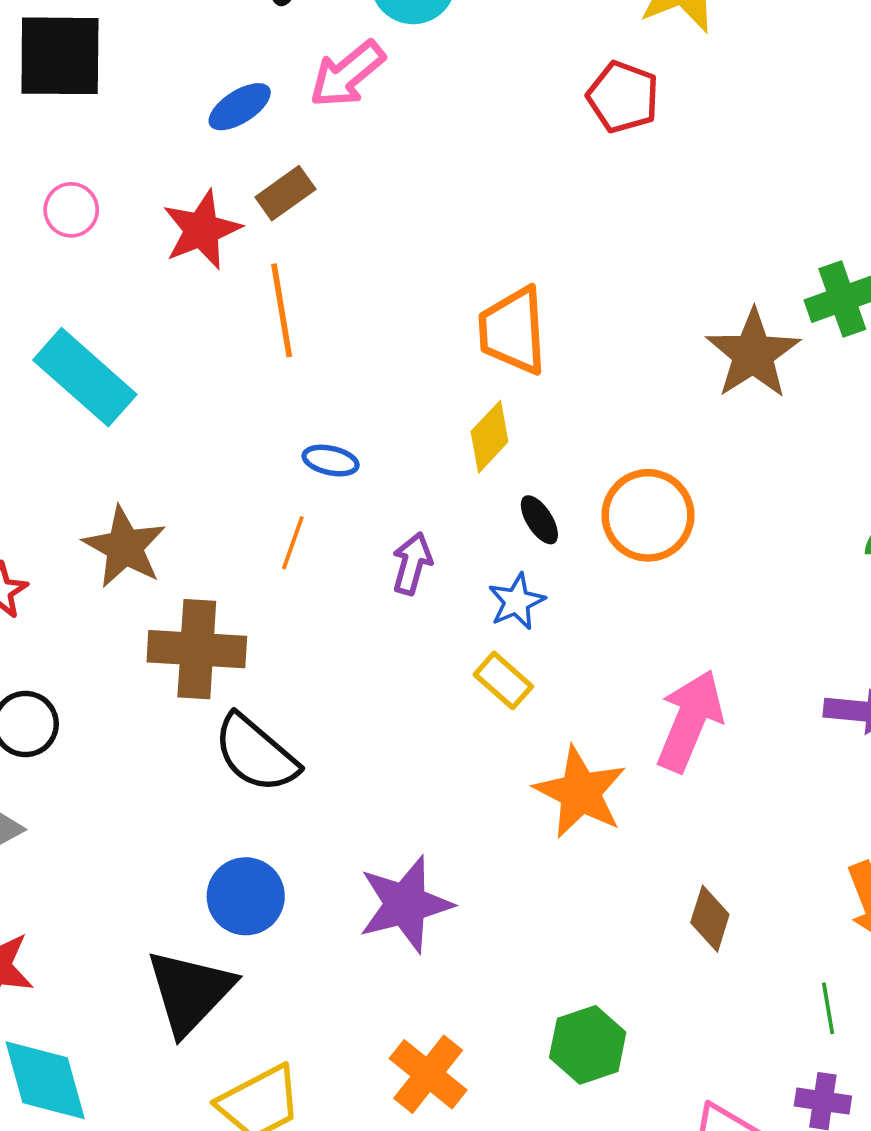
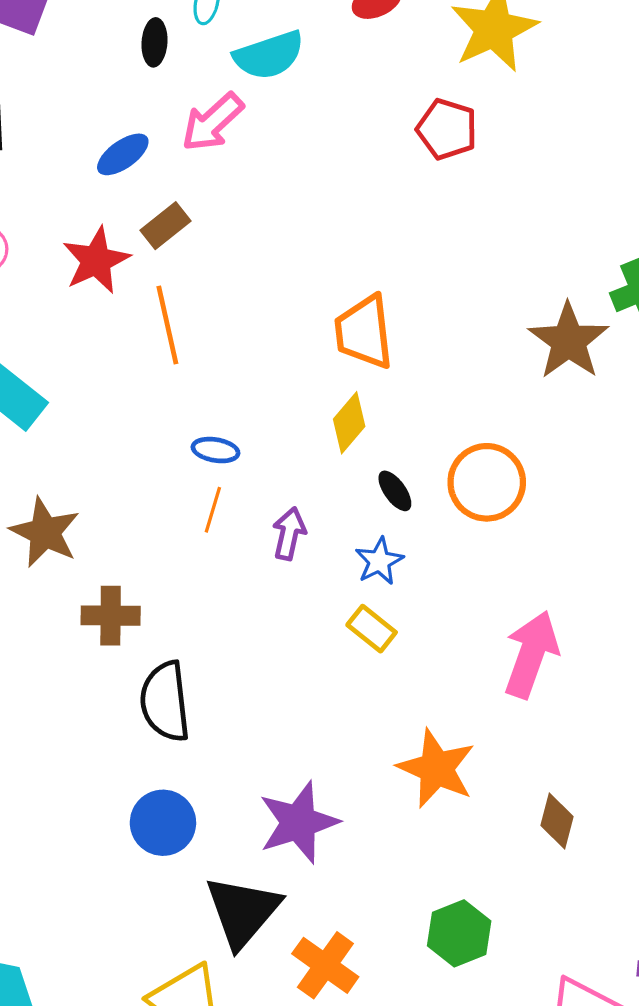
orange line: (293, 543) -> (213, 510), moved
brown cross: (197, 649) -> (111, 616), size x0.7
black semicircle: (256, 754) -> (165, 702), turned 46
orange star: (580, 792) -> (436, 769), moved
black triangle: (190, 992) -> (243, 911), moved

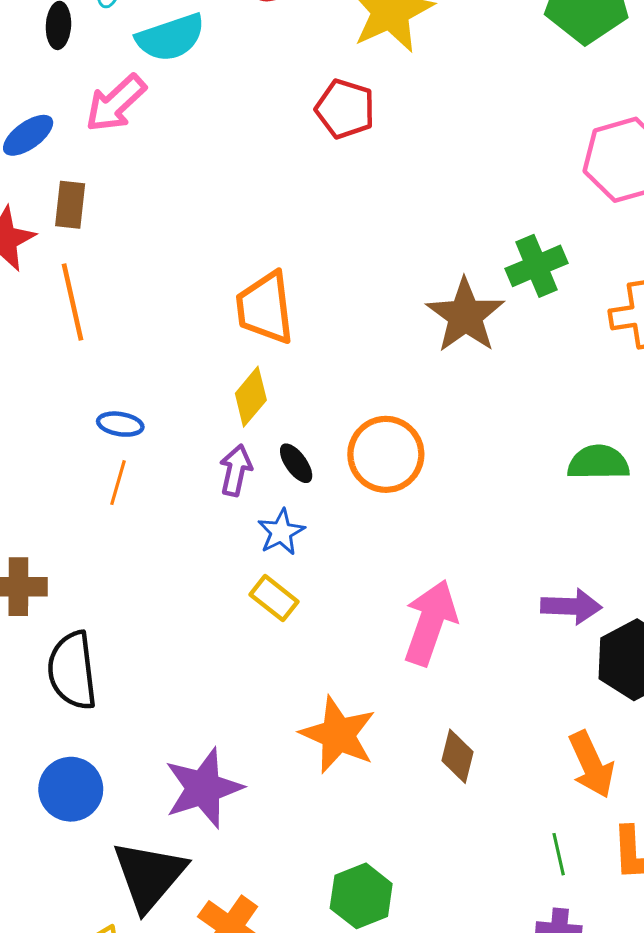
brown rectangle: (165, 226) -> (70, 205), turned -45
purple arrow: (289, 534) -> (236, 470), moved
brown diamond: (557, 821) -> (458, 756), moved

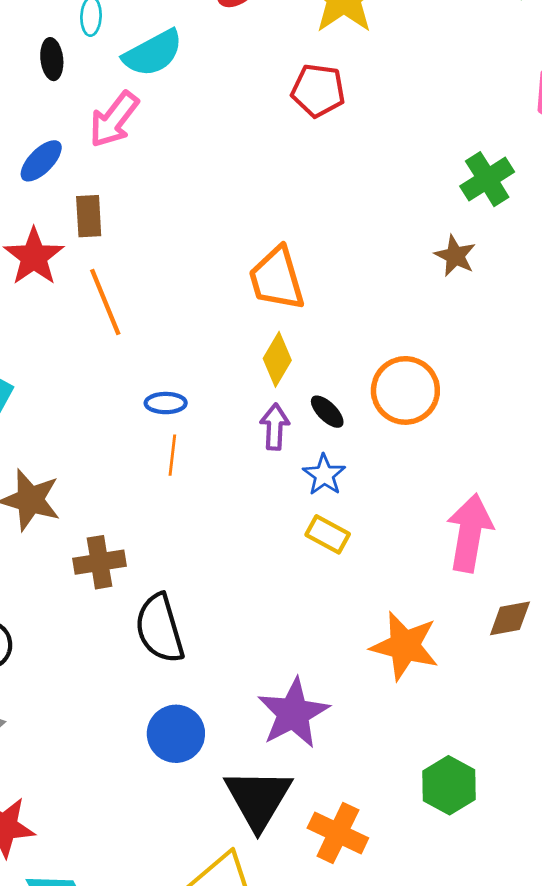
green cross: (536, 266) -> (487, 179), moved
brown star: (465, 316) -> (455, 256), size x0.6
brown diamond: (458, 756) -> (510, 618), moved, turned 75

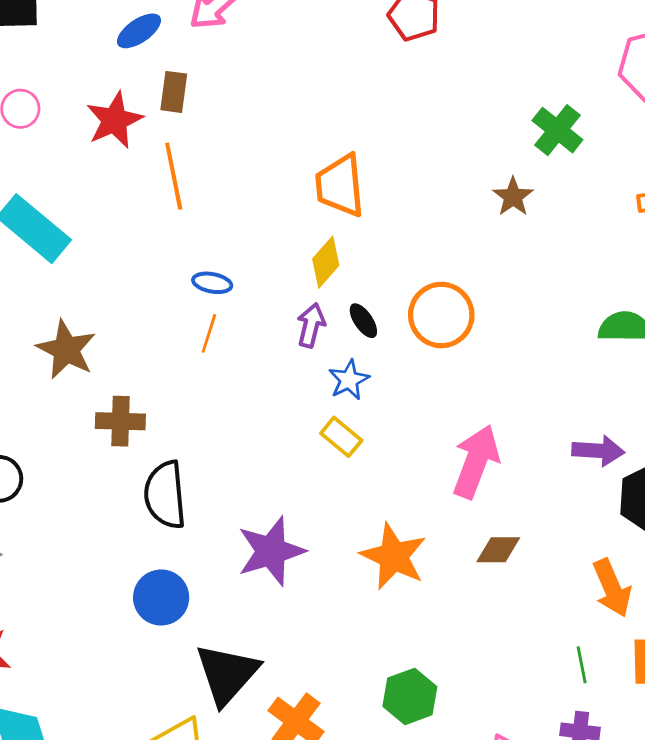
green cross: (487, 179) -> (557, 130), turned -30
purple star: (293, 713) -> (271, 551), moved

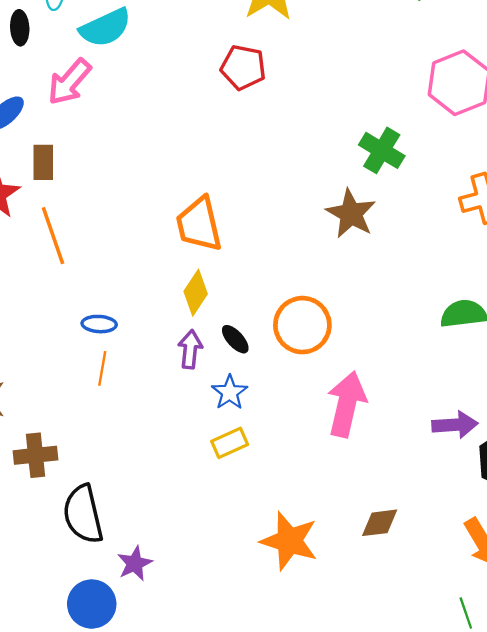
brown star: (513, 197) -> (351, 214), size x1.4
yellow rectangle: (341, 437) -> (230, 443), turned -56
pink arrow: (476, 462) -> (347, 404), moved
purple star: (271, 551) -> (135, 563), moved, size x0.6

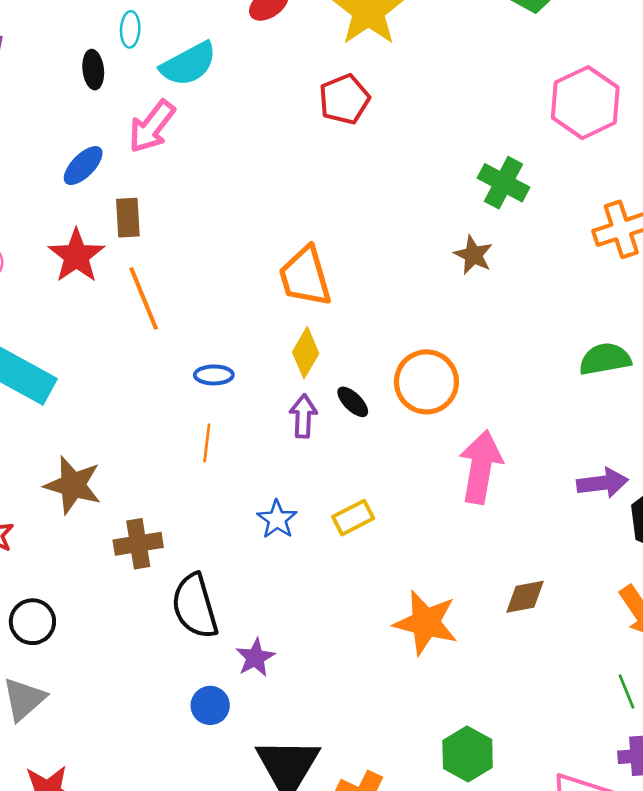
red pentagon: (243, 67) -> (344, 99), turned -30
brown star: (351, 214) -> (473, 255), size x0.7
blue ellipse: (99, 324) -> (214, 375), moved
blue star: (230, 392) -> (277, 519), moved
blue circle: (92, 604) -> (210, 705), size x0.7

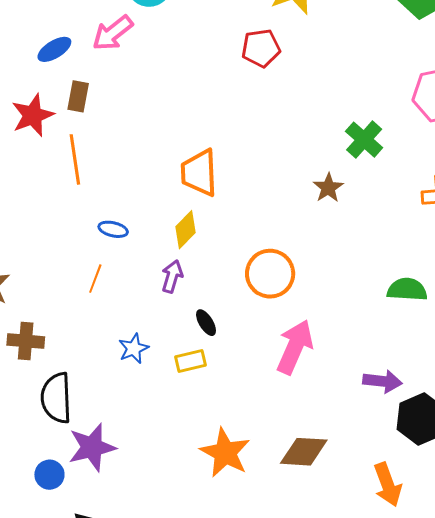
black ellipse: (353, 402) -> (206, 323), moved
brown diamond: (525, 597) -> (304, 452), size x1.4
purple star: (255, 658) -> (92, 447), size x1.6

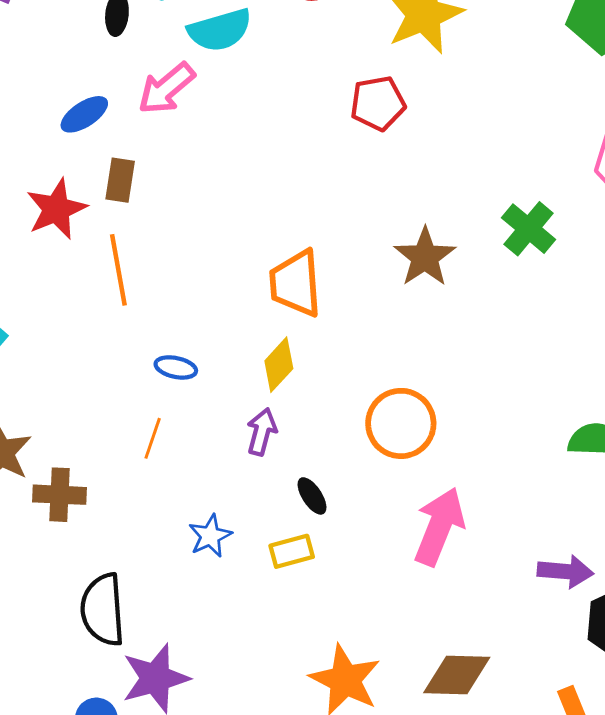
brown star: (328, 188) -> (425, 257), moved, size x1.4
brown cross: (26, 341) -> (60, 495), moved

